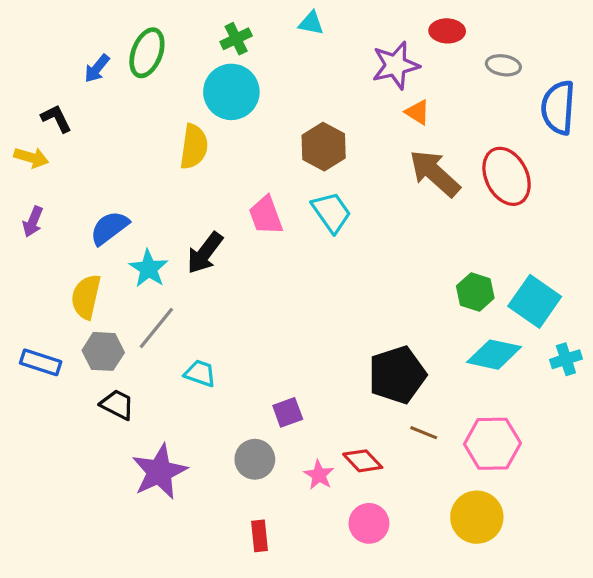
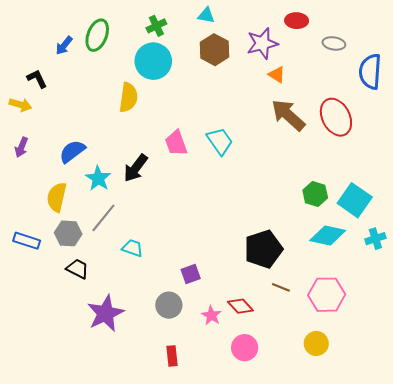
brown hexagon: (324, 147) -> (215, 50), moved
yellow circle: (477, 517) -> (316, 343), size x0.7

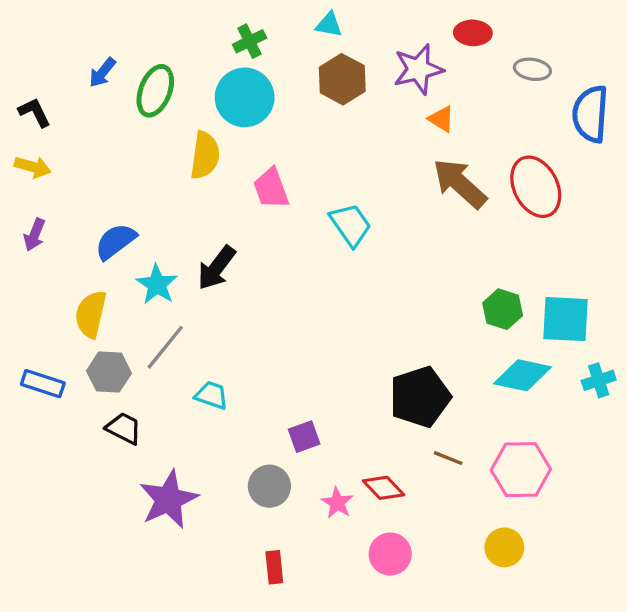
green ellipse: (97, 35) -> (155, 91), moved
black L-shape: (37, 79) -> (34, 112), moved
pink trapezoid: (176, 143) -> (271, 188), moved
cyan square: (355, 200) -> (566, 319), turned -32

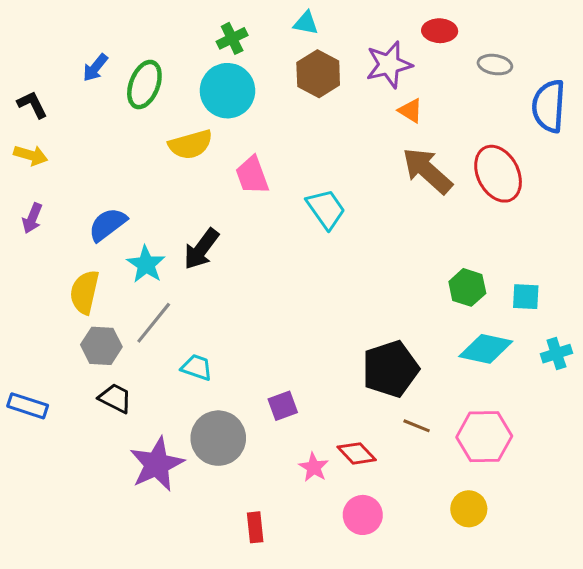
yellow semicircle: (205, 155) -> (191, 144), turned 66
cyan square: (566, 319) -> (526, 297), size x0.6
blue rectangle: (43, 384) -> (28, 406), moved
gray circle: (269, 486) -> (218, 438), moved, size x1.4

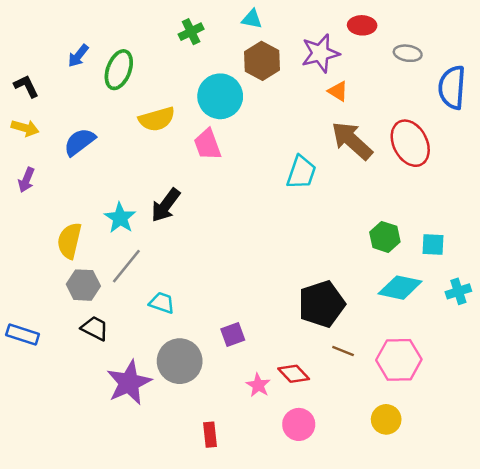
cyan circle: (227, 91) -> (220, 96), moved
cyan trapezoid: (326, 209) -> (301, 172), moved, turned 54
blue semicircle: (108, 224) -> (80, 142), moved

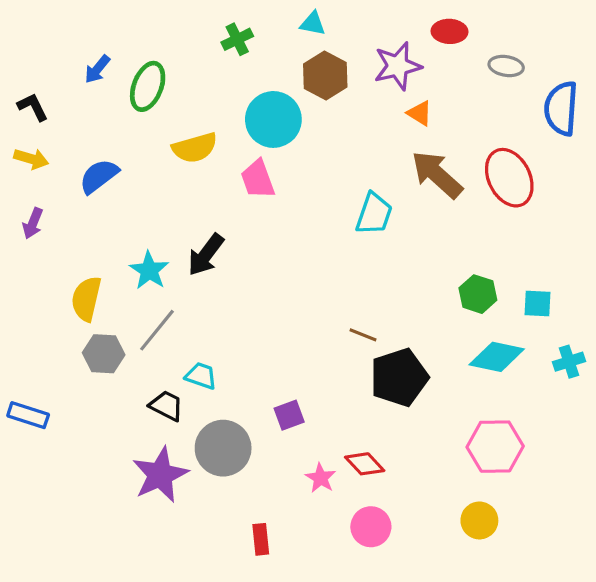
black trapezoid: (95, 328) -> (166, 406), moved
brown line: (343, 351) -> (363, 335), moved

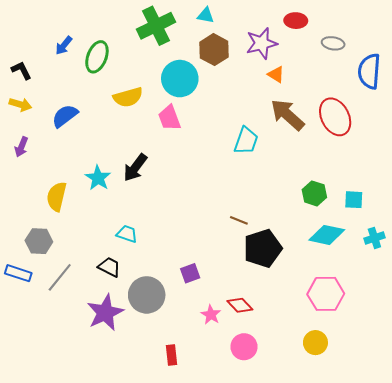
green cross: (237, 39) -> (156, 26), size x1.8
gray line: (157, 330) -> (60, 277), moved
gray hexagon: (104, 354) -> (39, 241), moved
cyan trapezoid: (201, 376) -> (127, 234), moved

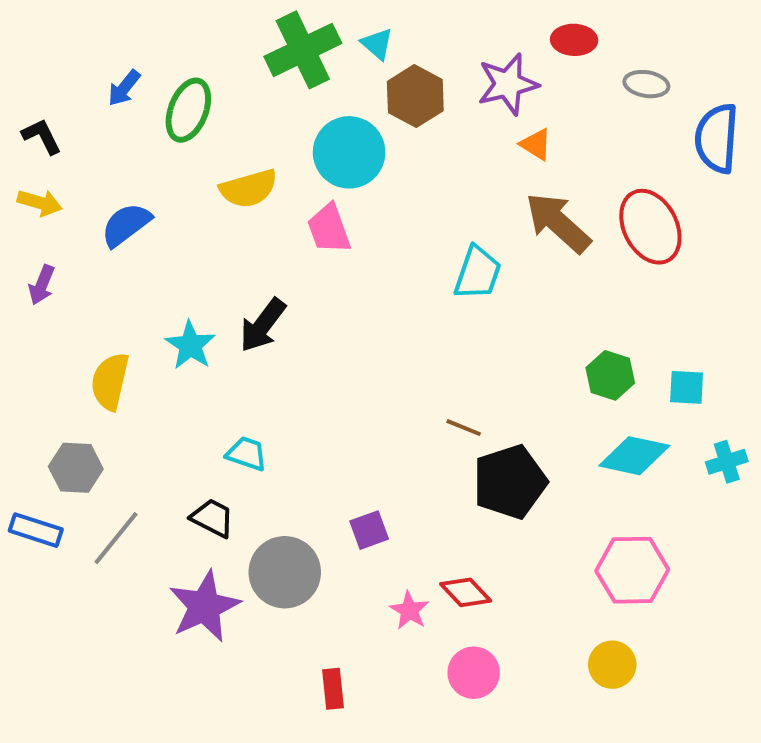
cyan triangle: (206, 15) -> (377, 44), moved, turned 30

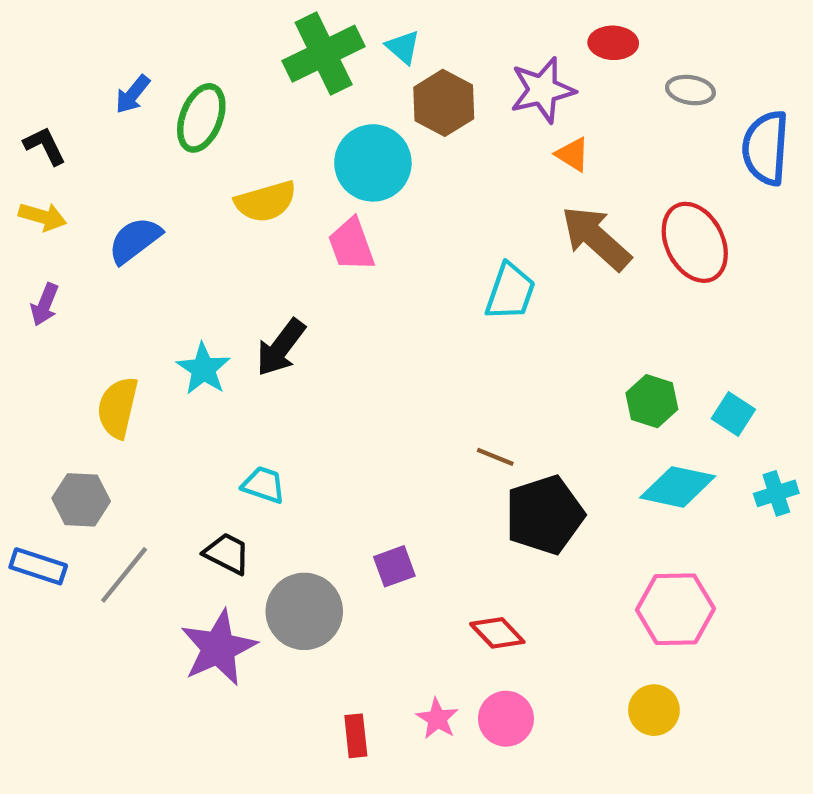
cyan square: (687, 387) -> (733, 414), turned 30
pink star: (409, 610) -> (437, 719), moved

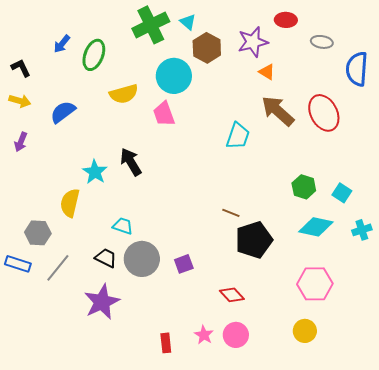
black arrow: (281, 347) -> (131, 162), turned 112
yellow semicircle: (118, 408) -> (70, 203), moved
gray circle: (304, 611) -> (142, 259), moved

